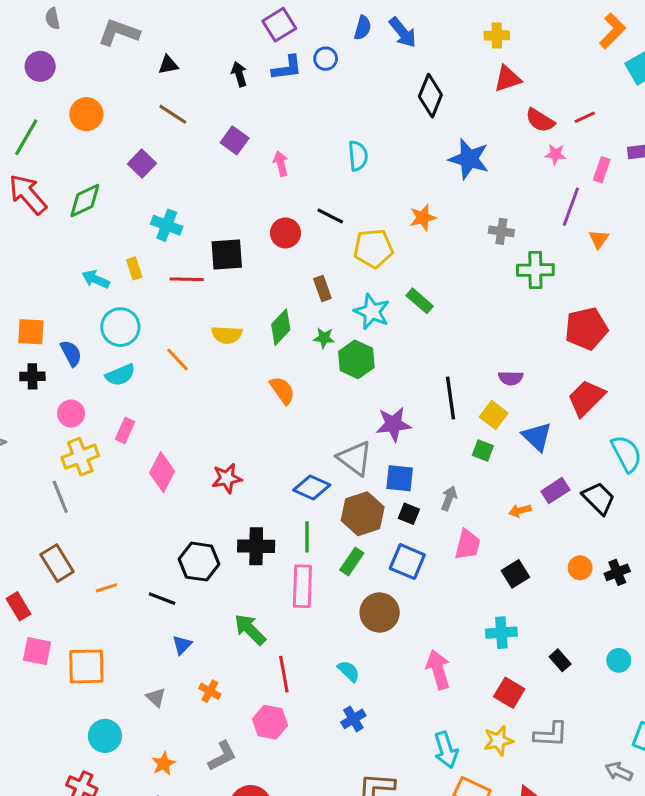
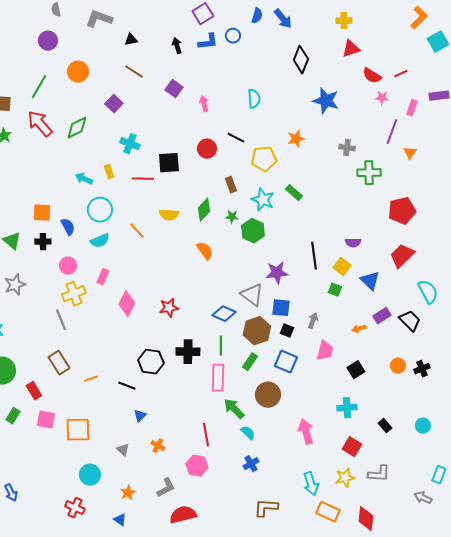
green arrow: (250, 629) -> (234, 409), moved

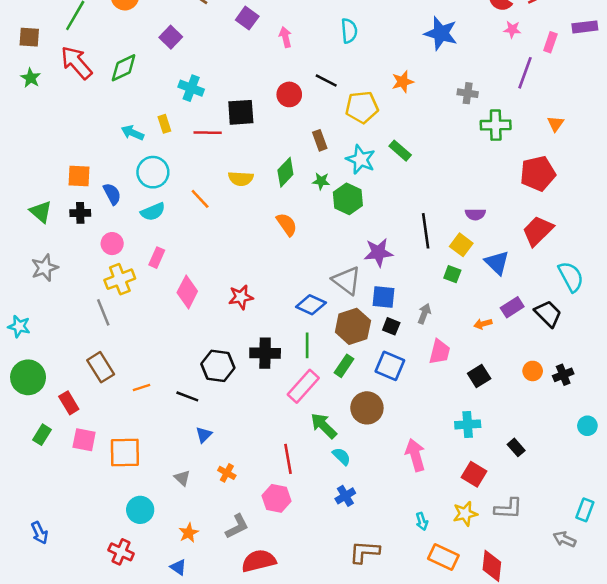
orange triangle: (410, 153) -> (556, 124), moved
pink rectangle: (218, 378) -> (303, 386), turned 40
cyan circle: (423, 426) -> (587, 426), moved
cyan arrow: (311, 484) -> (422, 521), size x0.6

